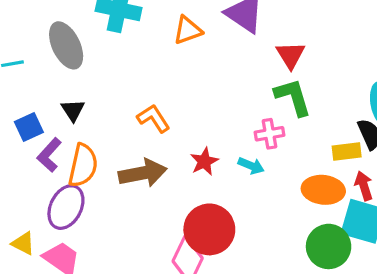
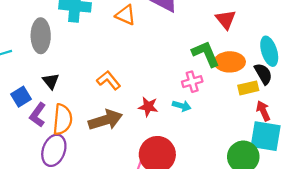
orange triangle: (188, 30) -> (126, 15), turned 50
gray ellipse: (66, 45) -> (41, 36), turned 32
red triangle: (291, 55) -> (226, 19), moved
red star: (204, 161) -> (148, 107), turned -30
orange ellipse: (323, 190) -> (230, 62), moved

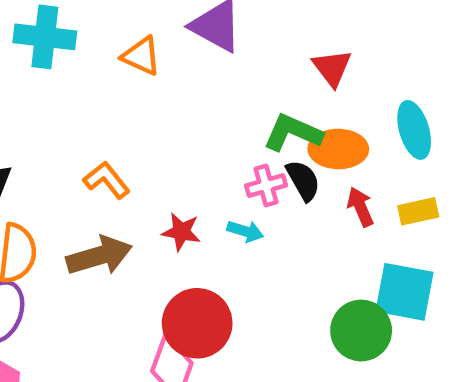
green L-shape: (206, 54) -> (293, 133), turned -44
black semicircle: (263, 74) -> (303, 180), moved
yellow rectangle: (248, 88) -> (418, 211), moved
red arrow: (263, 111) -> (360, 207), moved

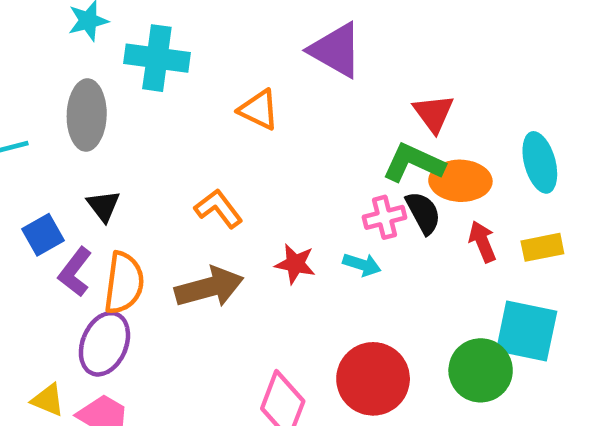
orange triangle: (141, 56) -> (259, 110), moved
red triangle: (332, 68) -> (434, 113), moved
red circle: (197, 323) -> (373, 379), moved

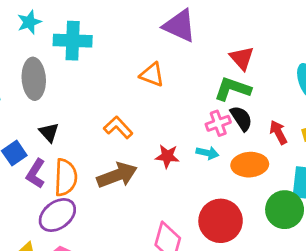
orange triangle: (259, 110) -> (152, 75), moved
orange ellipse: (460, 181) -> (250, 165), moved
purple ellipse: (104, 344) -> (57, 215), turned 36

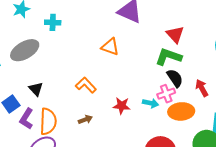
cyan cross: (73, 41) -> (53, 22), size x0.6
gray ellipse: (34, 79) -> (25, 50), turned 64
pink cross: (218, 123) -> (166, 94), moved
brown arrow: (117, 175) -> (85, 120), size x0.5

